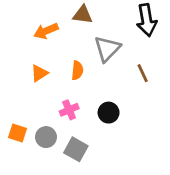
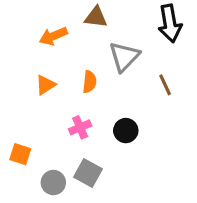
gray circle: (46, 137) -> (53, 183), moved

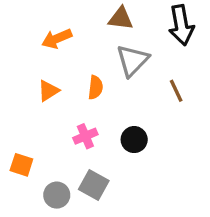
brown triangle: (96, 17) -> (121, 18), moved

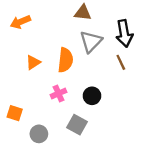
black arrow: (181, 25) -> (124, 33), moved
orange arrow: (57, 39) -> (20, 22), moved
orange semicircle: (95, 87) -> (65, 60), size x1.5
gray square: (94, 185) -> (77, 125), moved

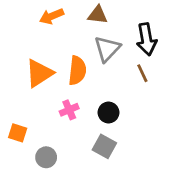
orange arrow: (20, 22) -> (52, 16), moved
orange triangle: (33, 62) -> (39, 73), size x1.6
gray square: (77, 125) -> (104, 146), moved

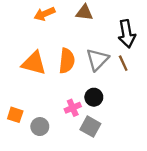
gray triangle: (107, 49) -> (97, 60), moved
orange triangle: (39, 73) -> (34, 63), turned 48
pink cross: (69, 110) -> (73, 108), moved
gray circle: (46, 157) -> (40, 127), moved

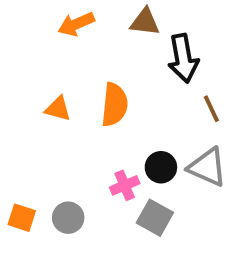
black arrow: (127, 34) -> (183, 58), moved
gray triangle: (97, 60) -> (207, 167), moved, turned -50
orange triangle: (34, 63) -> (58, 109), size x0.6
orange square: (15, 115) -> (22, 218), moved

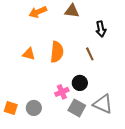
black arrow: (183, 58) -> (101, 29), moved, size x0.7
brown line: (211, 109) -> (90, 54), moved
gray triangle: (207, 167) -> (103, 104), moved

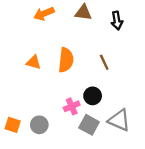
black arrow: (101, 29) -> (117, 21), moved

